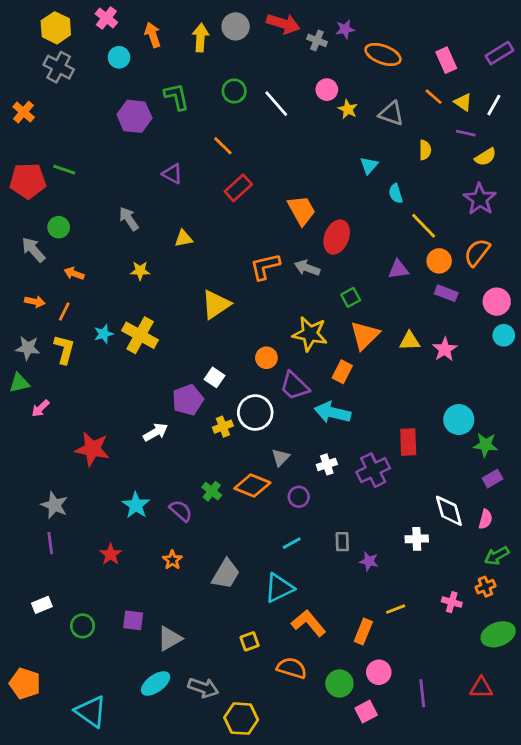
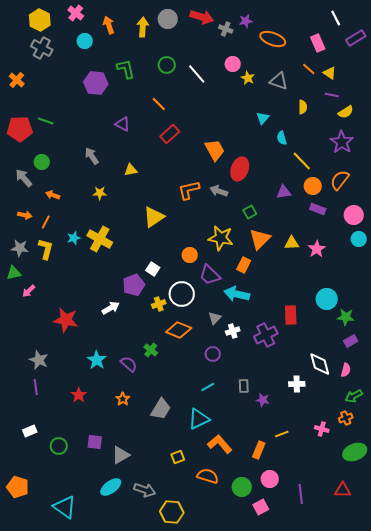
white line: (494, 105) -> (336, 18), moved, turned -56
gray triangle: (280, 457) -> (215, 318), moved
orange diamond: (252, 486) -> (179, 330), moved

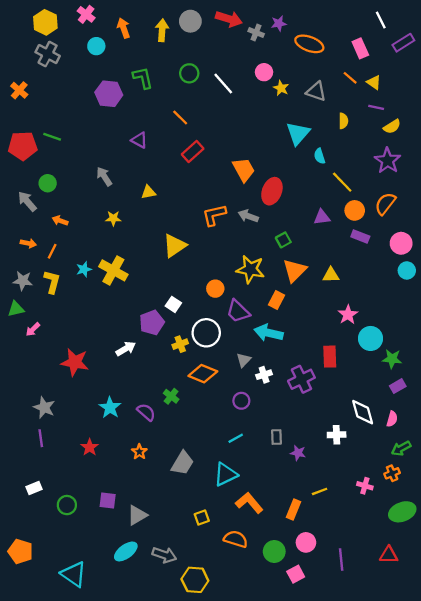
cyan triangle: (263, 118) -> (298, 133), size x1.6
pink star: (317, 249) -> (348, 315), moved

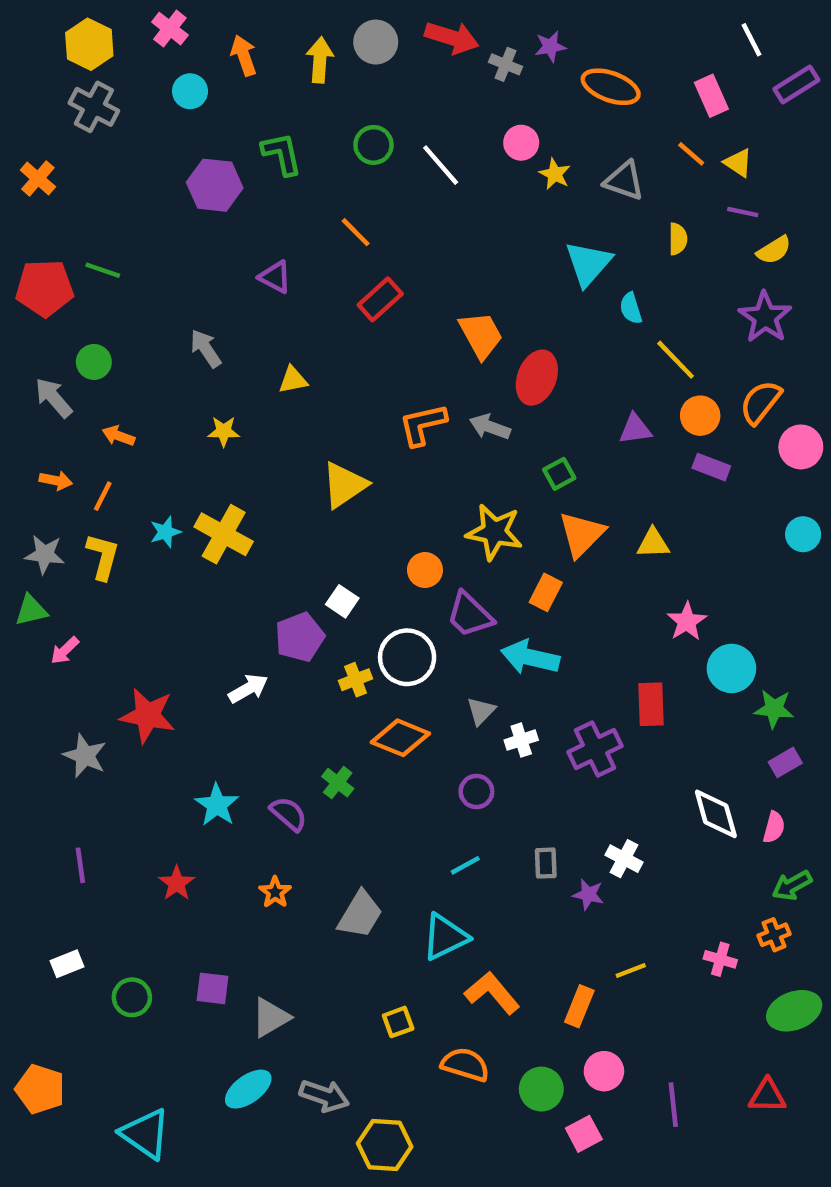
pink circle: (401, 243) -> (801, 447), moved
gray star: (44, 408) -> (85, 756), moved
white cross: (337, 435) -> (624, 859), moved, turned 30

